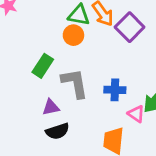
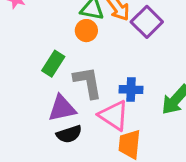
purple triangle: (51, 107) -> (62, 108), size x1.5
pink triangle: (136, 114) -> (114, 115), moved, size x1.6

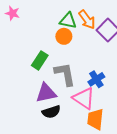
blue cross: (131, 90) -> (96, 79), turned -35

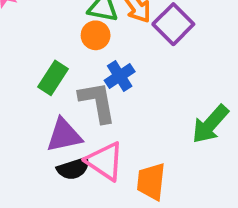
blue cross: (96, 79) -> (120, 76), moved
pink triangle: (84, 98) -> (105, 161), moved

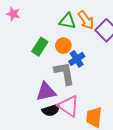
orange circle: (96, 35) -> (63, 46), moved
green rectangle: (53, 78) -> (40, 47), moved

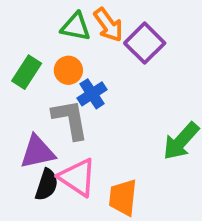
black semicircle: (51, 110) -> (47, 185), turned -54

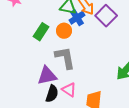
blue cross: (92, 94) -> (77, 18), moved
pink triangle: (77, 177) -> (69, 90), size x0.7

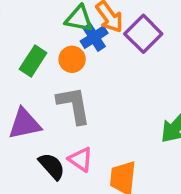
purple triangle: (47, 76) -> (25, 124), moved
black semicircle: (52, 94) -> (52, 166), turned -60

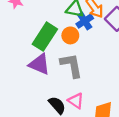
green rectangle: (33, 61) -> (45, 37), size x1.4
purple triangle: (25, 124) -> (39, 64), moved, turned 35

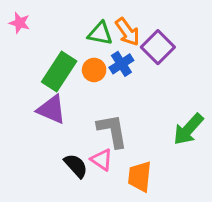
blue cross: (85, 21) -> (121, 64), moved
gray L-shape: (71, 65) -> (112, 131), moved

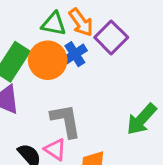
orange circle: (94, 70) -> (48, 60), size x1.6

